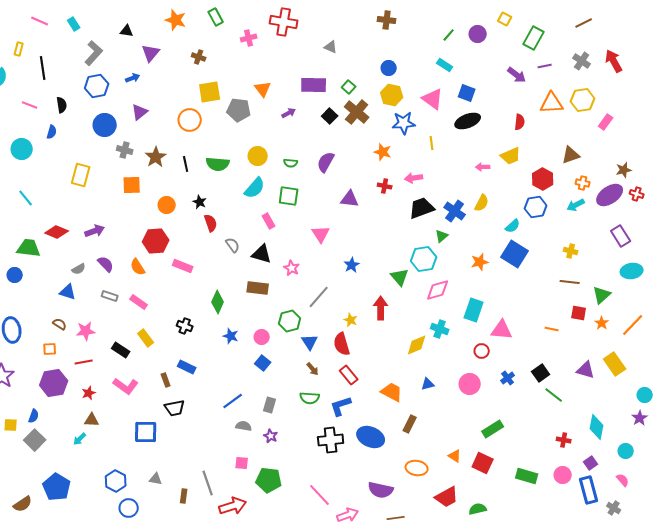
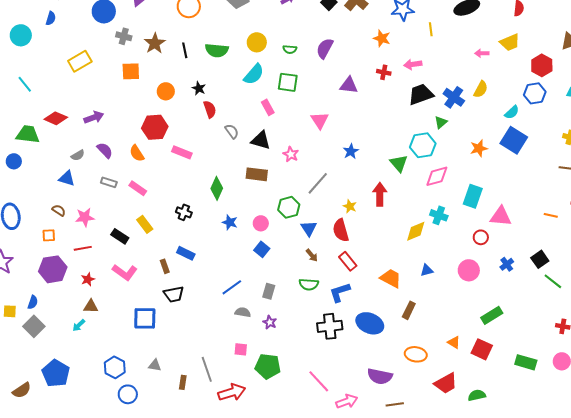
yellow rectangle: (81, 175) -> (80, 61), turned 45

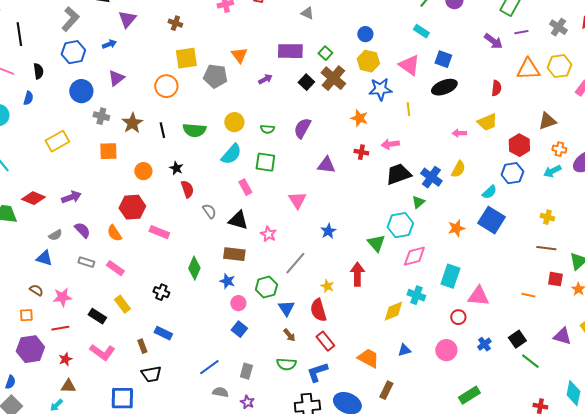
blue star: (230, 222) -> (227, 281), moved

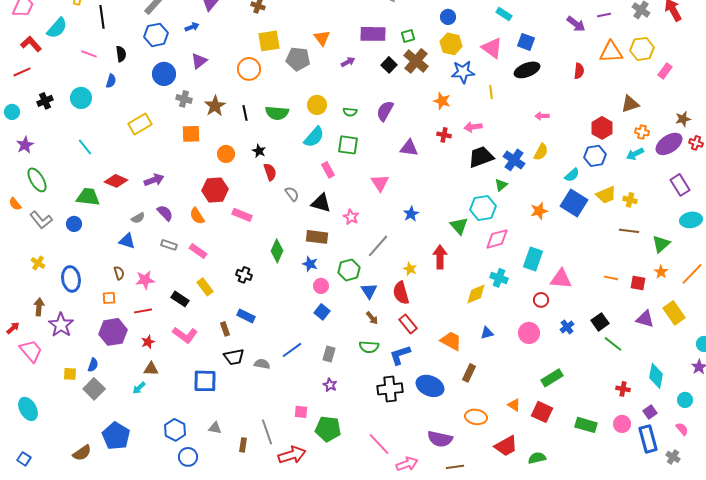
green square: (325, 53) -> (408, 36), turned 32
yellow trapezoid: (487, 122) -> (606, 195), moved
red square: (555, 279) -> (638, 283), moved
brown semicircle: (36, 290) -> (119, 273), turned 40
gray semicircle: (220, 392) -> (262, 364), moved

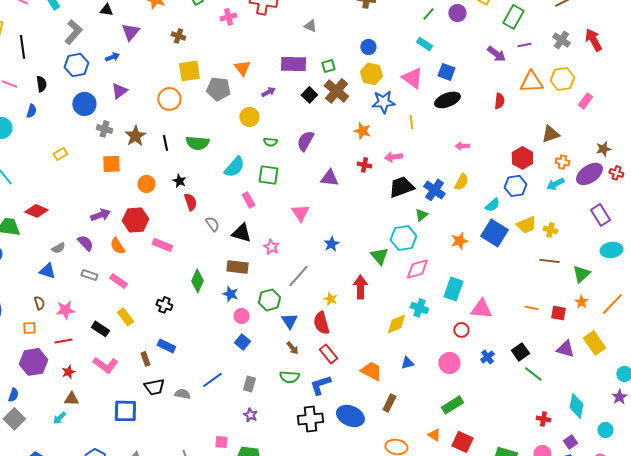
yellow circle: (317, 105) -> (249, 117), moved
yellow rectangle: (140, 124) -> (60, 154), size x0.6
purple arrow: (154, 180) -> (100, 215), moved
green rectangle: (552, 378) -> (452, 405), moved

